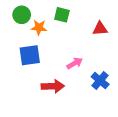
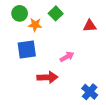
green square: (62, 15) -> (56, 13), turned 32
blue cross: (100, 80) -> (90, 92), moved

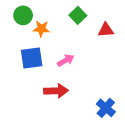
green square: (56, 13) -> (78, 15), moved
pink arrow: (67, 57) -> (66, 60), moved

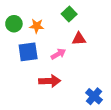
green circle: (23, 15) -> (14, 24), moved
red triangle: (106, 30) -> (79, 39), moved

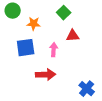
green circle: (14, 24) -> (13, 11), moved
pink arrow: (58, 54) -> (54, 50), turned -56

